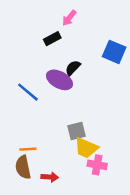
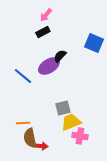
pink arrow: (69, 18) -> (46, 15), moved
purple ellipse: (59, 80) -> (49, 66), turned -60
yellow trapezoid: (86, 148) -> (71, 122), turned 135
brown semicircle: (23, 167) -> (30, 138), moved

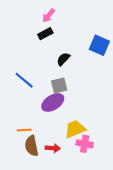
purple ellipse: (49, 66) -> (53, 102), moved
gray square: (63, 108) -> (59, 86), moved
red arrow: (41, 146) -> (53, 148), moved

